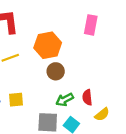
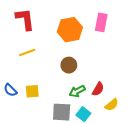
orange hexagon: (48, 45) -> (70, 30), moved
red semicircle: (87, 97) -> (98, 89), turned -144

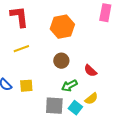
pink rectangle: (101, 22) -> (105, 13), moved
red semicircle: (98, 89) -> (90, 71), moved, turned 104
yellow semicircle: (112, 105) -> (91, 99), moved

